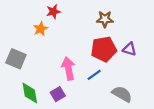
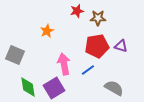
red star: (53, 12) -> (77, 11), moved
orange star: (41, 29) -> (47, 31), moved
purple square: (58, 94) -> (54, 88), size x1.5

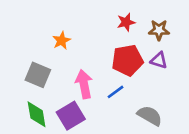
red star: (77, 11) -> (126, 22), moved
brown star: (98, 18) -> (159, 30), moved
gray square: (15, 55) -> (38, 75), moved

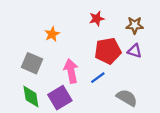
red star: (126, 22) -> (97, 19), moved

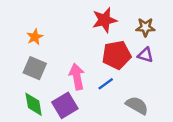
red star: (97, 19) -> (105, 20), size x1.5
orange star: (52, 34) -> (35, 37), moved

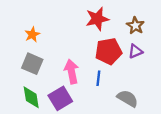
brown star: (145, 27) -> (135, 26), turned 30
purple triangle: (145, 55) -> (135, 51), turned -40
blue line: (106, 84) -> (98, 78), turned -48

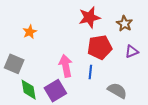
purple triangle: (135, 51) -> (132, 51), moved
gray square: (32, 64) -> (14, 64), moved

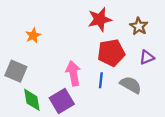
gray semicircle: (117, 91) -> (131, 85), moved

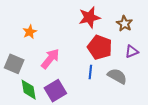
red pentagon: (111, 53) -> (100, 47), turned 30
pink arrow: (73, 73) -> (50, 59), moved, turned 50

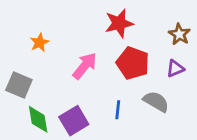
brown star: (124, 24) -> (179, 34), moved
pink arrow: (50, 59) -> (85, 66), moved
blue line: (90, 72) -> (118, 110), moved

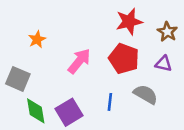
red star: (119, 23) -> (129, 22), moved
purple triangle: (175, 69) -> (163, 64), turned 36

